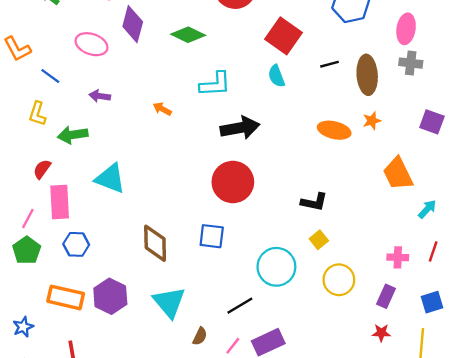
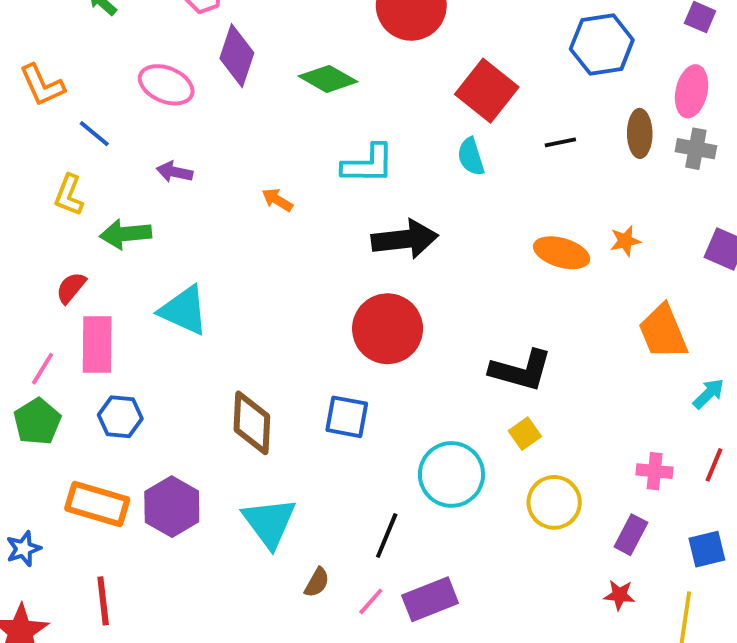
brown ellipse: (367, 75) -> (640, 133), moved, size x0.7
black L-shape: (314, 202) -> (521, 370), size x1.4
black line: (240, 306) -> (387, 535), turned -40

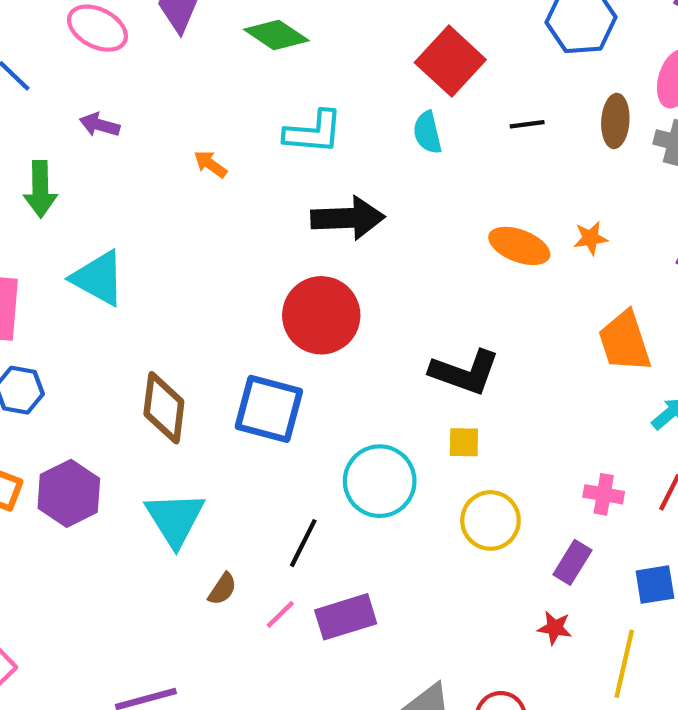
green arrow: (126, 234) -> (40, 189), turned -90
blue square: (347, 417) -> (269, 409), size x1.4
yellow square: (525, 434) -> (464, 442), turned 32

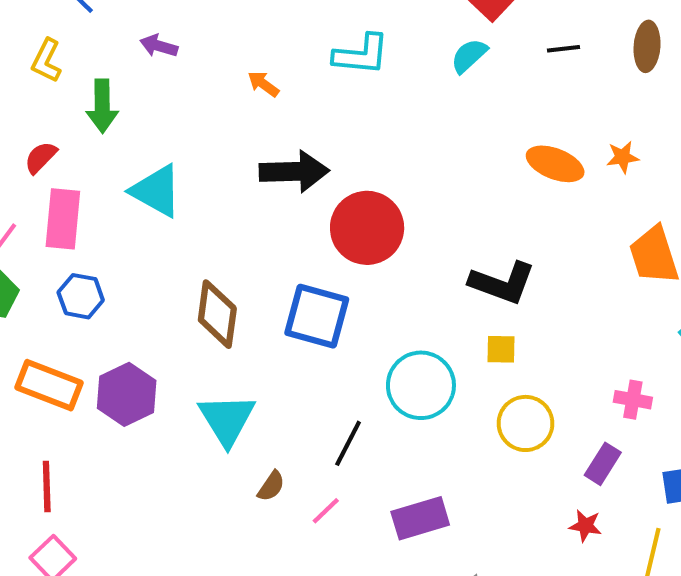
cyan semicircle: (427, 132) -> (469, 56), turned 60
black arrow: (348, 218) -> (294, 172), moved
purple rectangle: (346, 617) -> (420, 518), moved

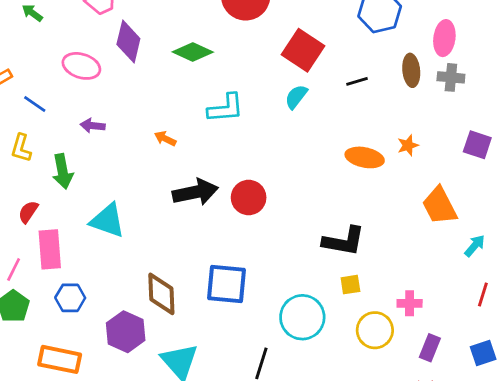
red circle: (367, 228) -> (249, 198), moved, size x0.7
purple hexagon: (127, 394) -> (126, 332), moved
pink cross: (633, 400) -> (410, 303), moved

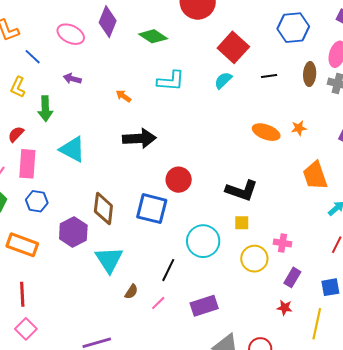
red circle: (249, 198) -> (179, 180), moved

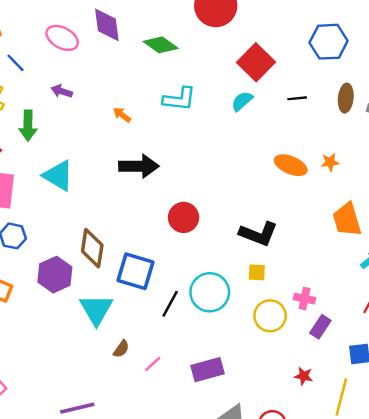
purple diamond: (108, 22) -> (107, 25), turned -32
blue square: (152, 209) -> (136, 271), moved
black line: (168, 270) -> (170, 304), moved
purple rectangle: (292, 277) -> (320, 327), moved

